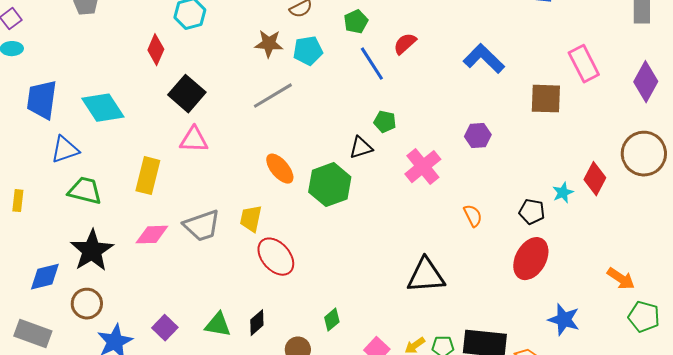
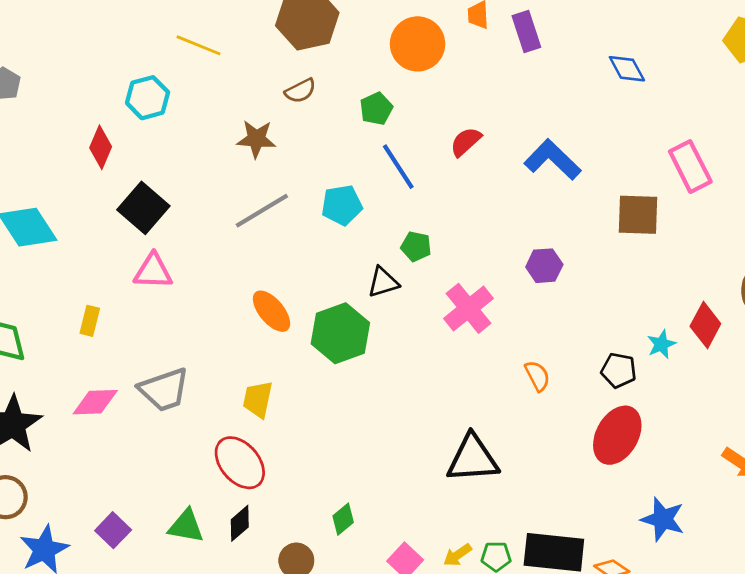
red semicircle: (405, 44) -> (466, 142), moved
cyan pentagon: (308, 51) -> (342, 205), moved
yellow rectangle: (148, 176) -> (90, 321), size x0.6
yellow trapezoid: (251, 219) -> (258, 399), moved
red ellipse: (276, 257) -> (240, 463), moved

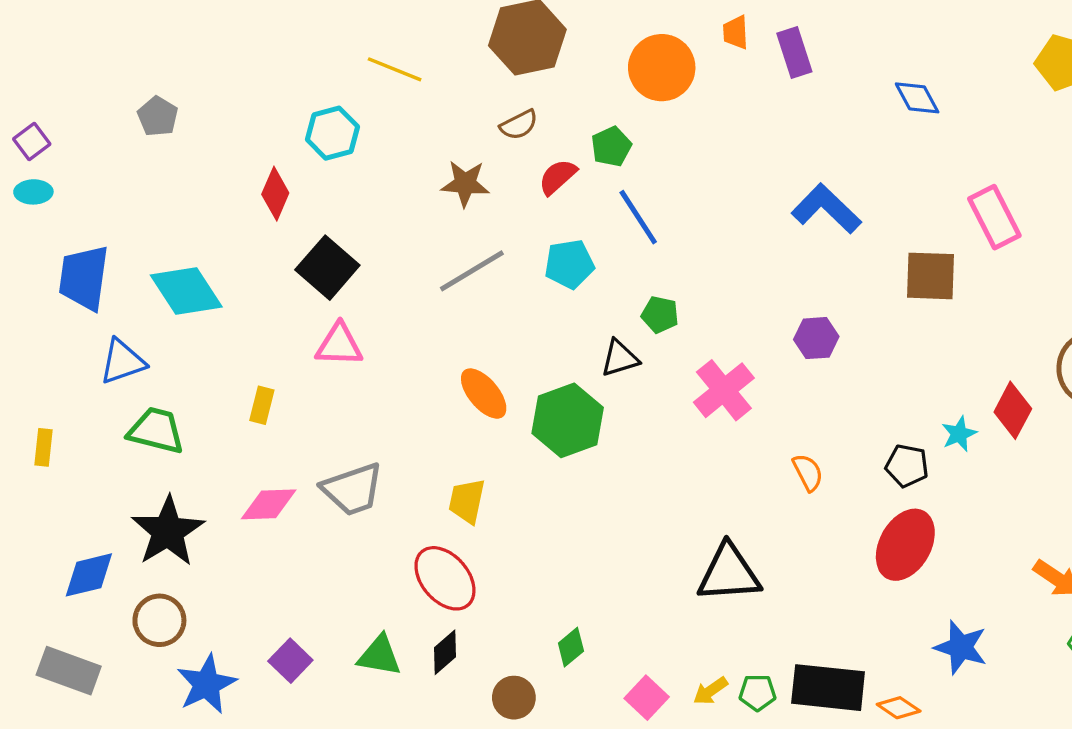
red semicircle: (466, 142) -> (558, 177), moved

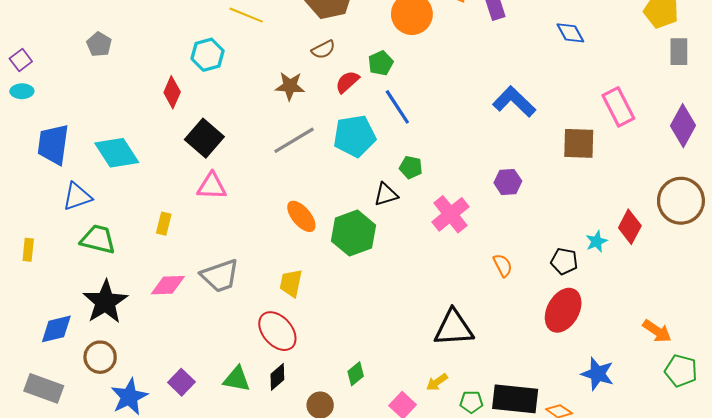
cyan pentagon: (569, 264) -> (355, 136), size x1.4
yellow arrow: (710, 691) -> (437, 382), moved

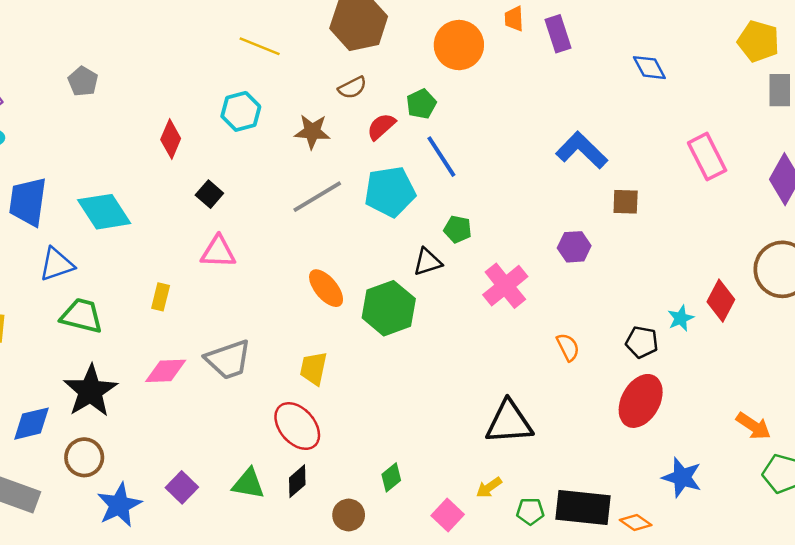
cyan hexagon: (208, 55) -> (241, 111), moved
black square: (204, 138) -> (209, 194), size x0.6
brown square: (579, 143) -> (626, 202), moved, size x0.7

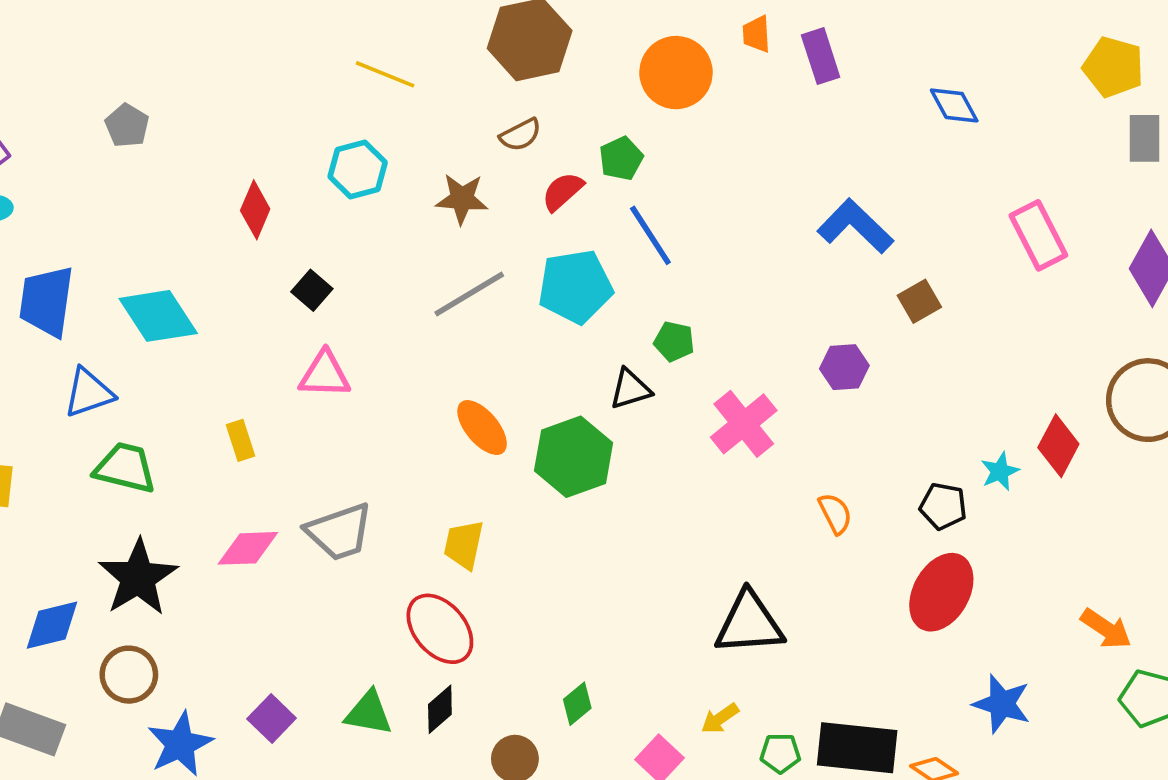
brown square: (626, 202) -> (919, 301), turned -32
yellow rectangle: (161, 297) -> (240, 440), turned -32

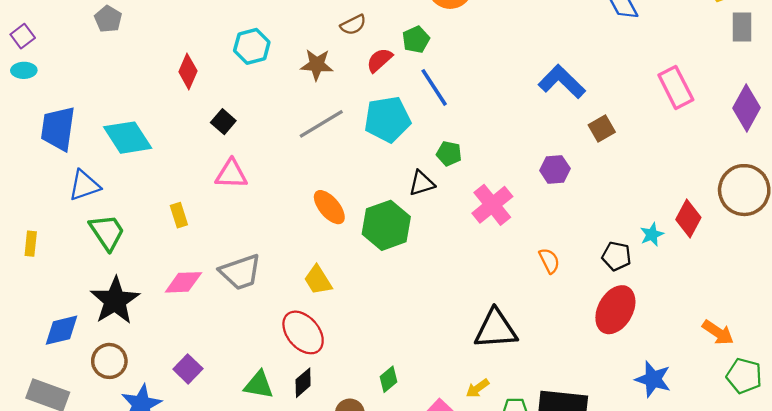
green trapezoid: (125, 468) -> (107, 232), turned 42
yellow trapezoid: (464, 545) -> (318, 280), turned -44
purple square: (272, 718) -> (188, 369), moved

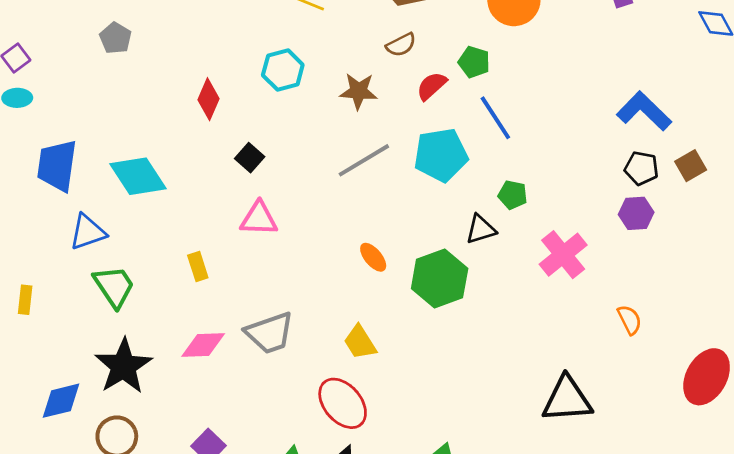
green pentagon: (416, 40) -> (474, 62), turned -30
orange ellipse: (329, 207) -> (373, 257), size x0.7
black pentagon: (617, 256) -> (641, 168), moved

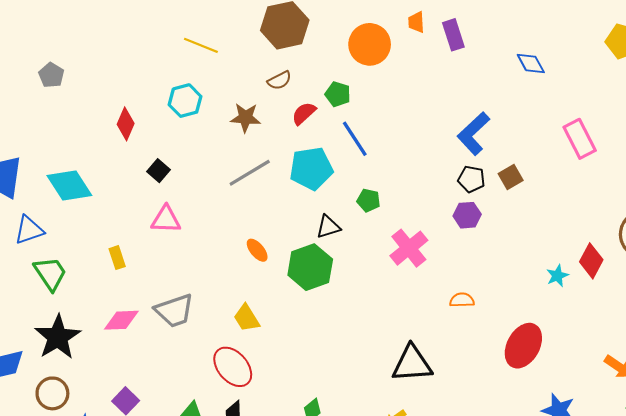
blue L-shape: (644, 111) -> (474, 133), turned -87
black triangle: (481, 229) -> (328, 227), moved
orange semicircle: (629, 320) -> (462, 300), turned -65

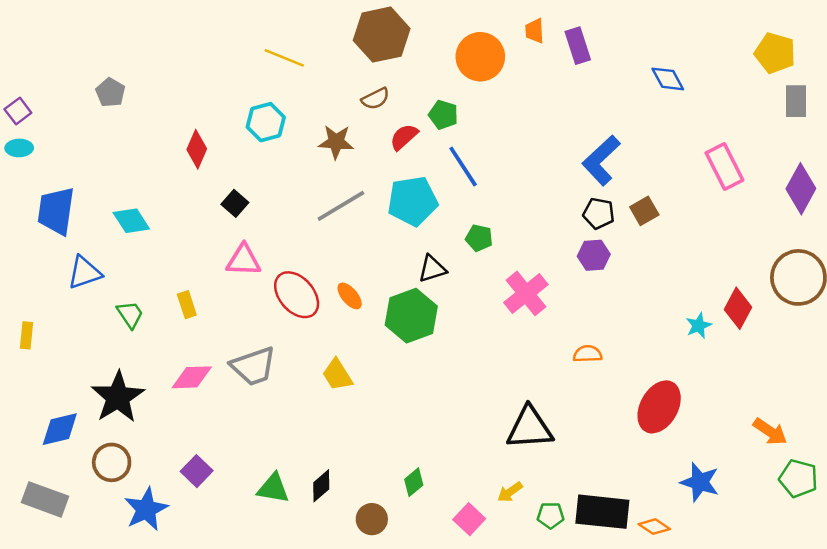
cyan diamond: (69, 185) -> (131, 221), size x0.7
green trapezoid: (50, 274) -> (130, 314), moved, size x0.7
red ellipse: (233, 367) -> (297, 295), moved

